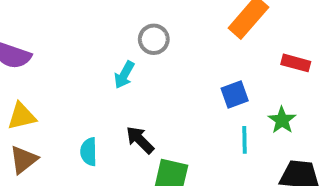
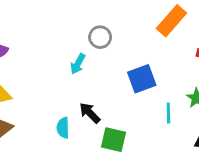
blue square: (235, 95) -> (142, 79), moved, size x1.4
cyan semicircle: (89, 152) -> (63, 128), moved

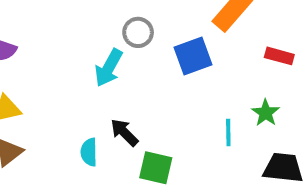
cyan arrow: (78, 64) -> (109, 68), size x1.4
blue square: (142, 79) -> (193, 56), moved

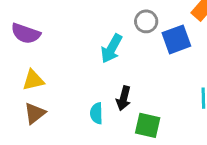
gray circle: (138, 32) -> (146, 21), moved
black arrow: (124, 132) -> (124, 98), turned -120

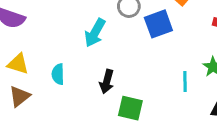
yellow triangle: (33, 80) -> (18, 64), turned 30
cyan semicircle: (96, 113) -> (58, 74), moved

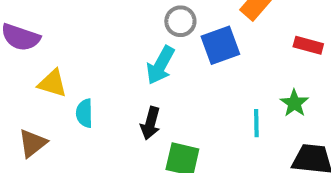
cyan arrow: (95, 33) -> (160, 65), moved
yellow triangle: (18, 64) -> (52, 83), moved

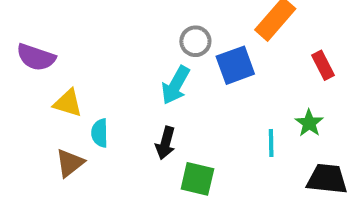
red rectangle: (308, 45) -> (323, 65), turned 48
brown triangle: (32, 143) -> (70, 163), moved

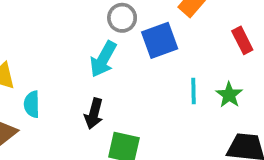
cyan line: (271, 143) -> (193, 91), moved

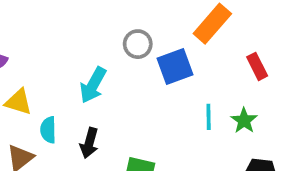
cyan arrow: (103, 59) -> (93, 85), moved
black arrow: (94, 114) -> (89, 143), moved

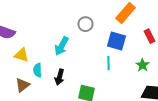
blue square: (175, 66) -> (116, 41), moved, turned 36
cyan line: (209, 117) -> (108, 63), moved

